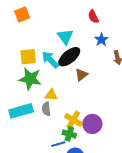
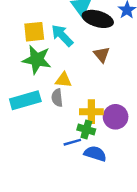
black ellipse: (69, 57) -> (98, 19), moved, turned 55
brown triangle: (81, 75) -> (102, 55), turned -32
yellow cross: (73, 120) -> (91, 112), turned -30

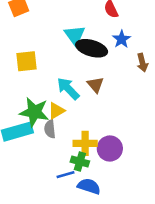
cyan arrow: (62, 35) -> (68, 89), moved
green star: (37, 60) -> (34, 112), moved
yellow triangle: (63, 80) -> (56, 111), turned -36

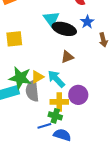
brown triangle: (95, 85) -> (67, 57), turned 48
cyan arrow: (68, 89) -> (56, 79), moved
gray semicircle: (50, 129) -> (32, 91), size x1.5
purple circle: (110, 149) -> (78, 95), moved

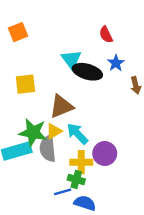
brown triangle: (67, 57) -> (61, 106), moved, size x1.5

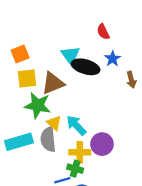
orange square: (18, 32) -> (20, 54), moved
brown triangle: (61, 106) -> (53, 83), moved
yellow triangle: (54, 131) -> (54, 123), turned -49
green star: (33, 132) -> (38, 105), moved

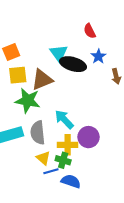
yellow triangle: (54, 123) -> (43, 158), moved

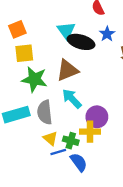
brown triangle: (42, 80) -> (67, 70), moved
yellow cross: (68, 145) -> (90, 132), moved
blue semicircle: (71, 181) -> (79, 162), turned 36

